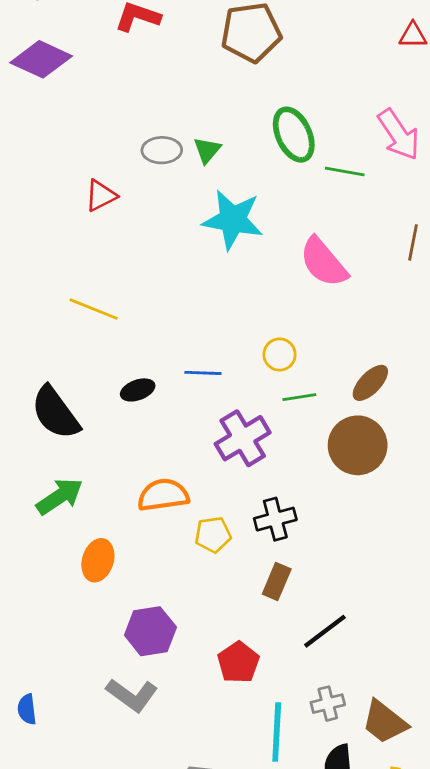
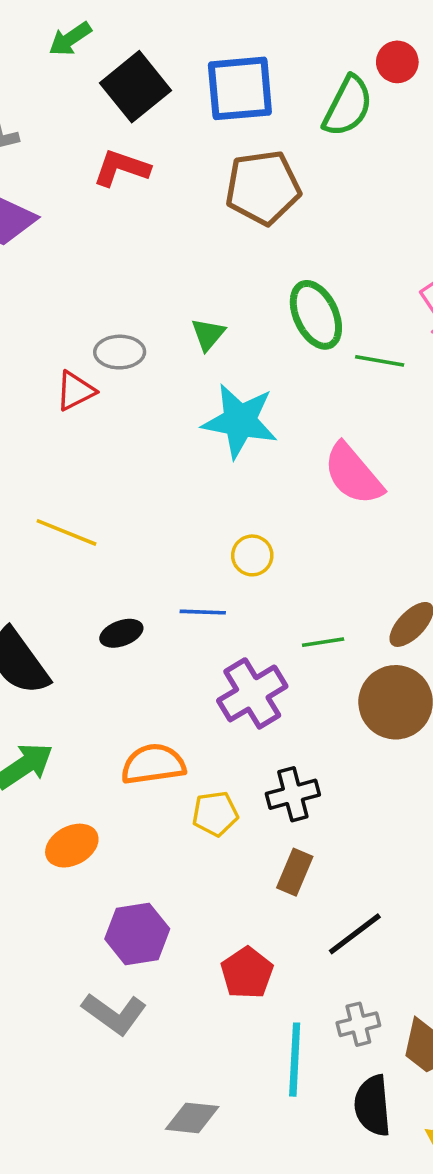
gray ellipse: (162, 150) -> (120, 352), moved
yellow circle: (280, 355) -> (252, 555), moved
orange ellipse: (98, 560) -> (72, 846), turned 45

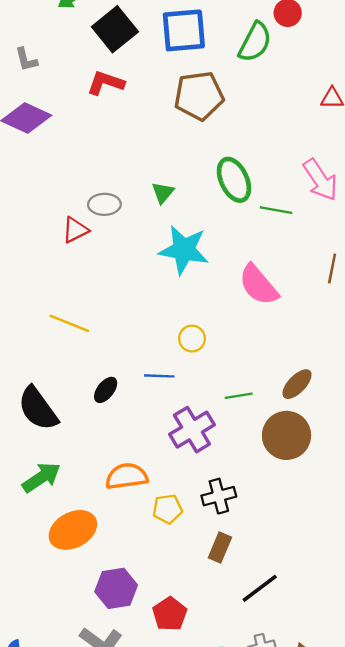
black ellipse: (121, 633) -> (106, 390), turned -32
orange ellipse: (72, 846) -> (73, 530), size x1.4
red pentagon: (247, 973) -> (170, 614), moved

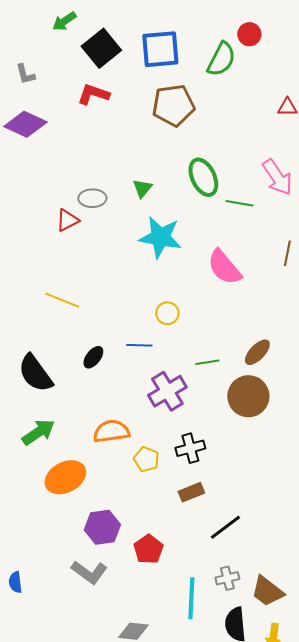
yellow pentagon: (167, 509) -> (146, 459), turned 30
brown rectangle: (220, 547) -> (191, 492), turned 45

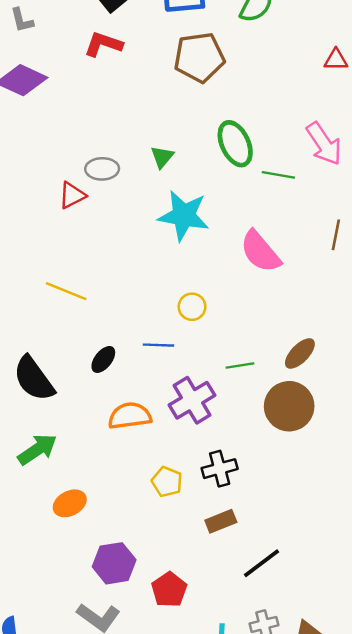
orange semicircle: (111, 431) -> (130, 416), moved
orange ellipse: (65, 477) -> (70, 503), size x0.7

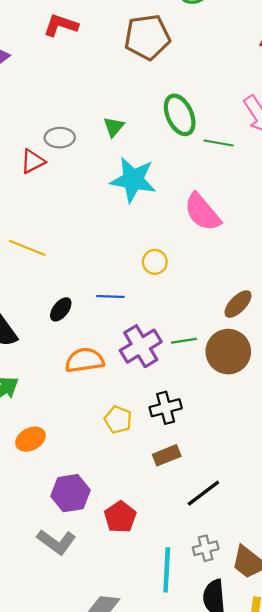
yellow circle: (192, 307) -> (155, 262), moved
green line: (240, 365) -> (184, 341), moved

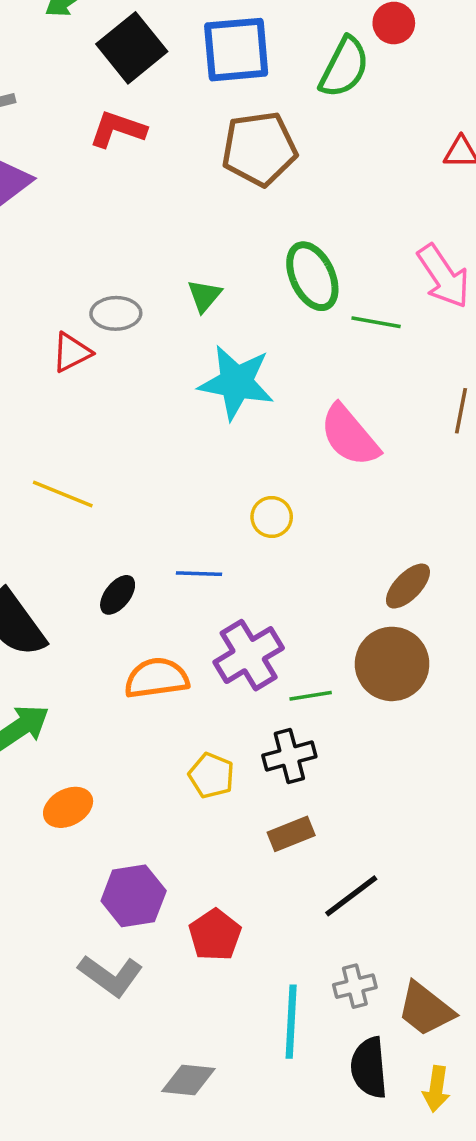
green line: (184, 341) -> (311, 696), moved

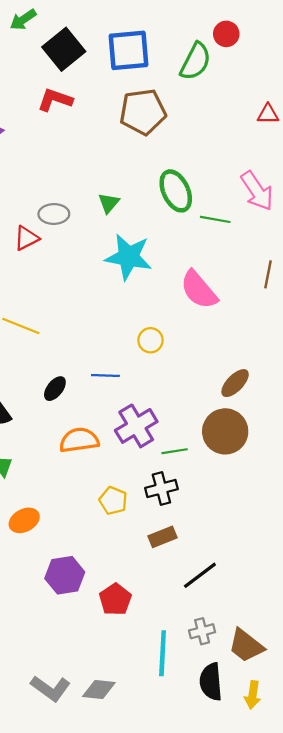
gray L-shape: (111, 976) -> (51, 688), moved

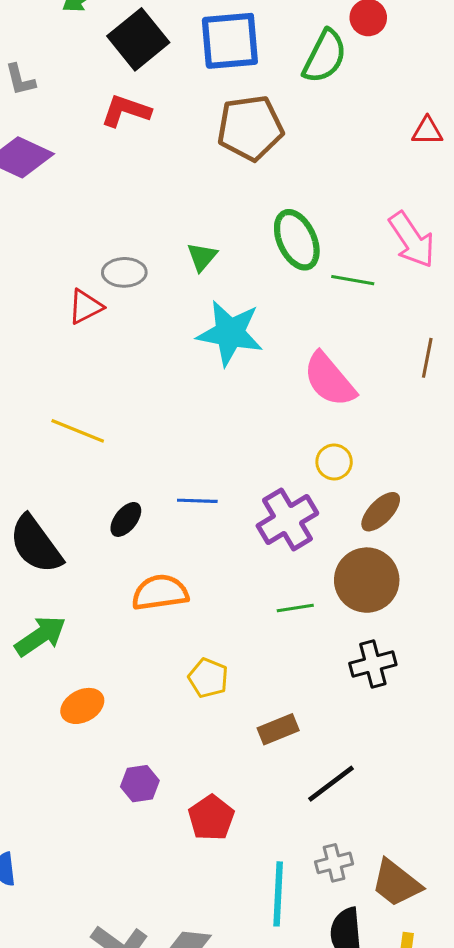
yellow circle: (150, 340) -> (334, 462), moved
purple cross: (136, 426) -> (287, 519), moved
black cross: (161, 489) -> (373, 664), moved
purple hexagon: (65, 575) -> (140, 784), size x0.7

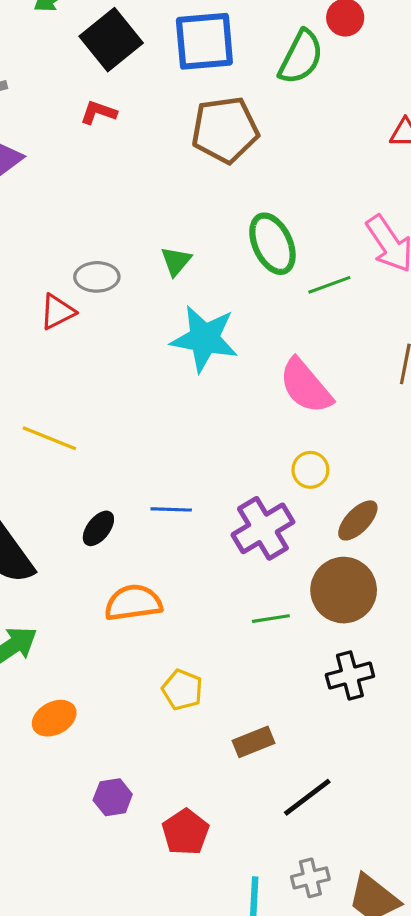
red L-shape: (126, 111) -> (98, 112), size x0.7
green line: (353, 280) -> (329, 285), turned -30

